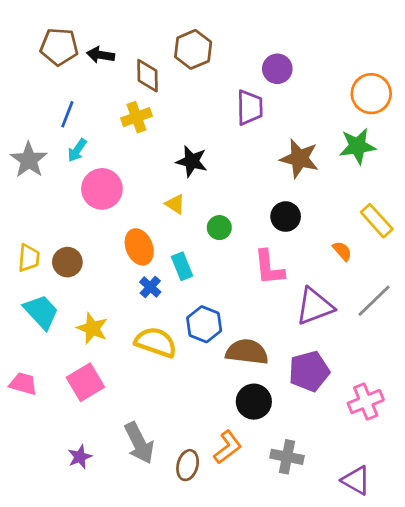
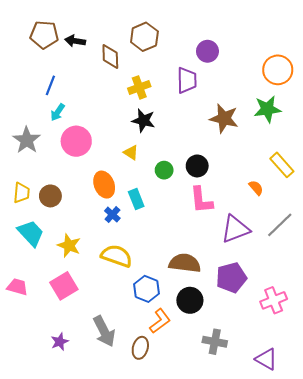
yellow cross: (136, 117) -> (139, 87), moved
gray star: (29, 160) -> (27, 140), moved
black circle: (286, 217) -> (197, 166), moved
blue hexagon: (204, 324) -> (147, 289), moved
orange L-shape: (228, 447) -> (160, 321), moved

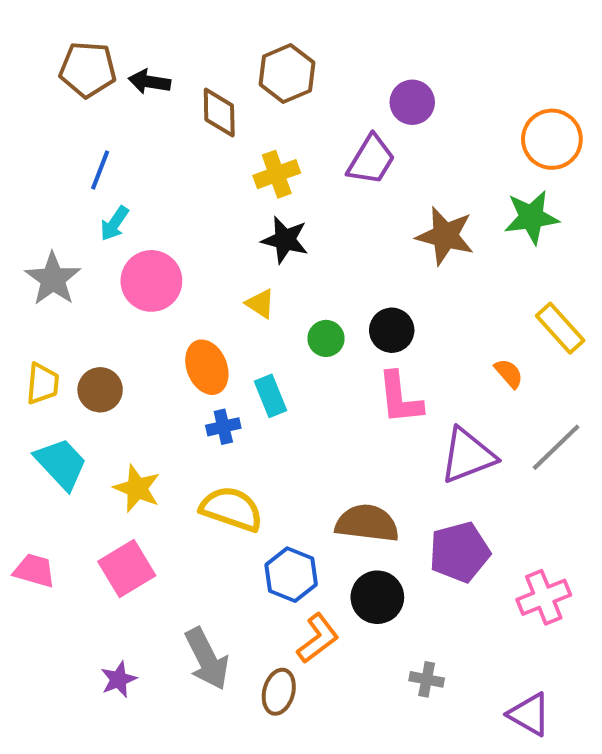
purple trapezoid: (187, 80) -> (371, 160), turned 32
blue cross: (112, 215) -> (223, 427), turned 35
gray cross: (215, 342) -> (427, 679), size x0.7

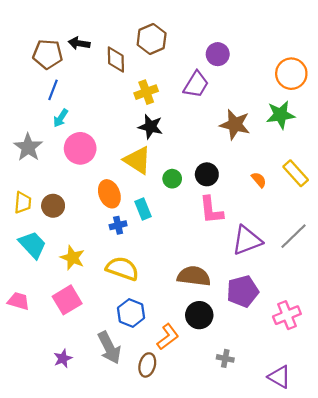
brown pentagon: (88, 69) -> (48, 54), moved
yellow triangle: (260, 304) -> (138, 160), size x1.8
orange semicircle: (509, 373) -> (259, 180), moved
blue hexagon: (291, 575) -> (131, 313), moved

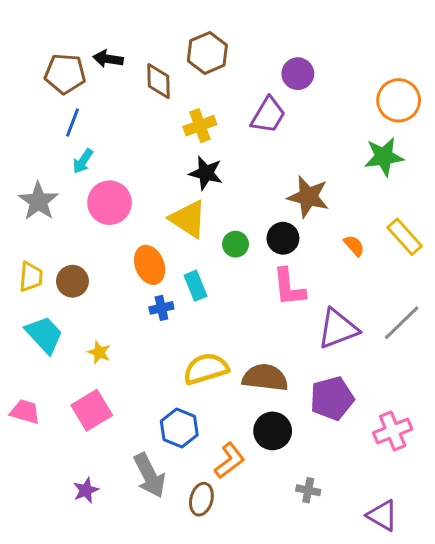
brown star: (235, 125) -> (308, 197), moved
yellow star: (73, 258) -> (99, 352), size x0.7
yellow semicircle: (122, 269) -> (206, 369), moved, turned -36

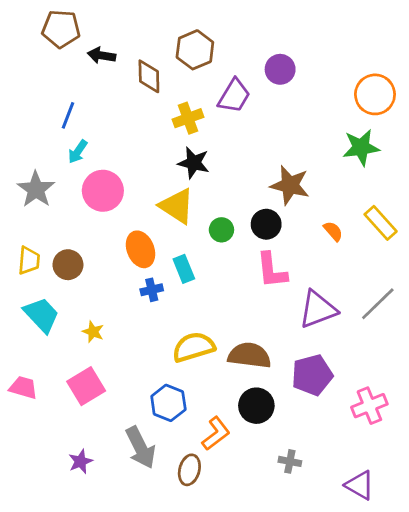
brown pentagon: (65, 74) -> (61, 29), moved
purple trapezoid: (268, 115) -> (234, 96), moved

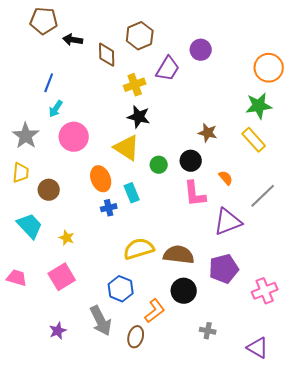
brown star: (290, 185) -> (208, 133), size x0.7
yellow rectangle: (381, 223) -> (254, 140), moved
orange semicircle: (333, 231) -> (226, 178), moved
yellow trapezoid: (29, 261) -> (21, 173), moved
gray line: (378, 304) -> (263, 196), moved

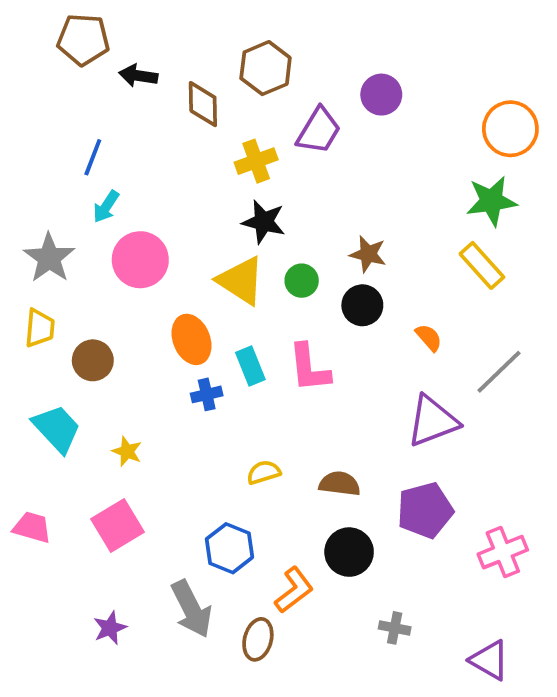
brown star: (208, 133) -> (368, 254), moved
green circle: (159, 165) -> (302, 281), moved
pink L-shape: (195, 194) -> (309, 368), moved
yellow semicircle: (139, 249) -> (264, 472), size x0.6
brown semicircle: (179, 255) -> (340, 484), size x0.7

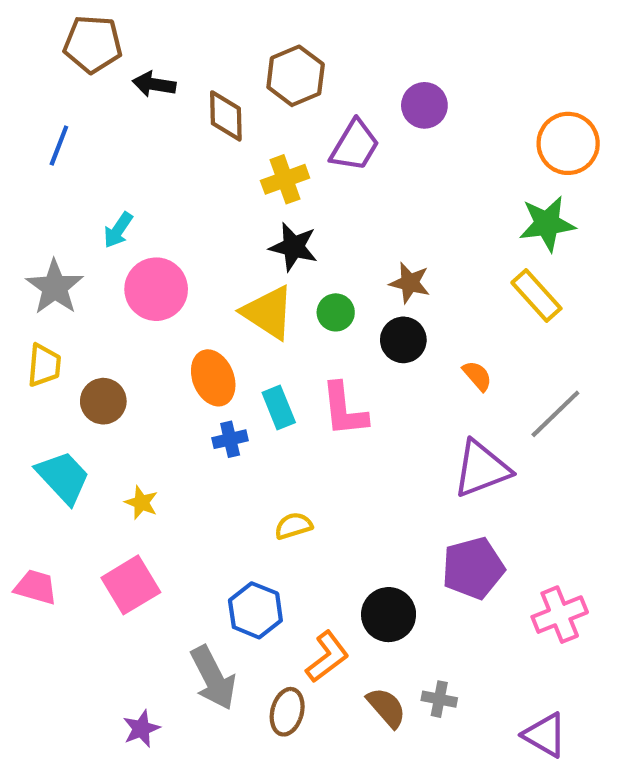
blue line: (93, 157) -> (59, 146), moved
brown semicircle: (340, 484) -> (386, 708), moved, turned 42
purple star: (110, 628) -> (141, 729), moved

